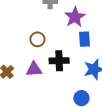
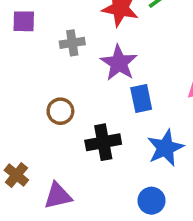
purple triangle: (34, 69) -> (58, 196), moved

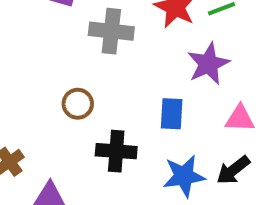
gray cross: (72, 43) -> (111, 31), size x1.5
purple star: (119, 63) -> (208, 64), moved

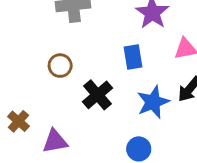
black cross: (116, 151) -> (97, 95), turned -32

